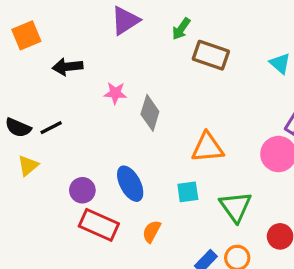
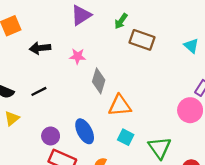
pink star: (115, 93) -> (78, 56), moved
black line: (51, 128) -> (39, 91), moved
orange triangle: (208, 147) -> (120, 106), moved
cyan square: (188, 192) -> (126, 137), turned 35

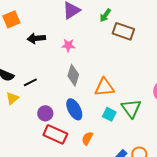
gray diamond: (99, 81) -> (73, 75), moved
black line: (39, 91) -> (30, 82), moved
green triangle: (160, 148) -> (131, 108), moved

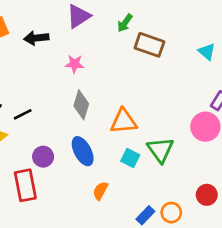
black arrow: (36, 38) -> (36, 38), moved
red rectangle: (55, 134) -> (25, 185), moved, turned 55

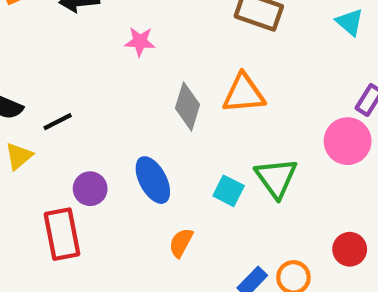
gray diamond: (81, 105) -> (187, 106), moved
orange triangle: (124, 121) -> (244, 93), moved

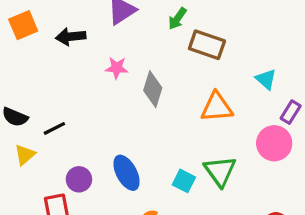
cyan triangle: (350, 22) -> (266, 79), moved
orange triangle: (244, 93) -> (217, 107), moved
gray diamond: (187, 106) -> (153, 89), moved

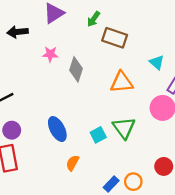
purple circle: (79, 179) -> (12, 130), moved
cyan square: (184, 181) -> (98, 135), turned 35

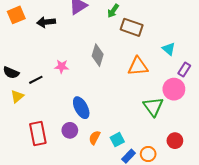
pink star: (50, 54) -> (62, 66), moved
green triangle: (124, 128) -> (153, 107), moved
purple circle: (12, 130) -> (70, 130), moved
cyan square: (98, 135) -> (117, 140), moved

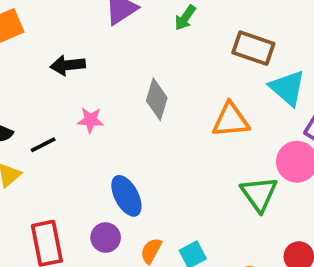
black arrow: (46, 22) -> (68, 65), moved
brown rectangle: (132, 27) -> (253, 48), moved
cyan triangle: (169, 49) -> (287, 88), size x1.5

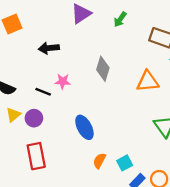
black line: (43, 145) -> (43, 92), moved, turned 49
purple circle: (106, 238) -> (34, 118), moved

